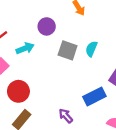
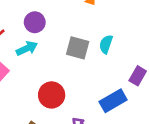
purple circle: (47, 26) -> (35, 22), moved
red circle: (18, 91) -> (52, 95), moved

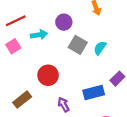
purple circle: (35, 22) -> (64, 22), moved

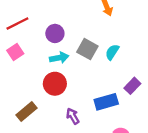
purple circle: (64, 22) -> (55, 33), moved
cyan arrow: (39, 35) -> (59, 58), moved

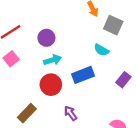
gray square: (87, 49) -> (113, 25), moved
cyan semicircle: (112, 52) -> (101, 50), turned -88
blue rectangle: (106, 102) -> (83, 75), moved

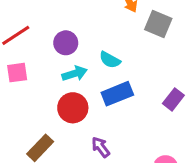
cyan semicircle: (101, 50) -> (110, 60), moved
pink square: (11, 59) -> (17, 73), turned 32

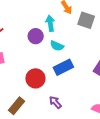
purple circle: (66, 43) -> (36, 36), moved
cyan arrow: (75, 74) -> (50, 23), moved, turned -77

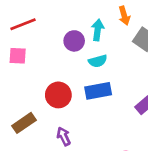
cyan semicircle: (57, 46) -> (98, 61), turned -56
purple arrow: (55, 102) -> (64, 136), moved

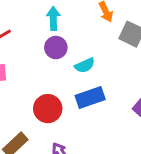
cyan arrow: (98, 30) -> (53, 18), moved

